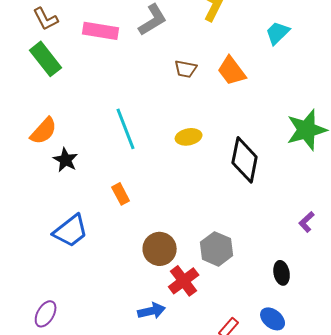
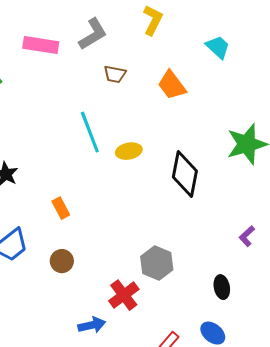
cyan trapezoid: (278, 33) -> (218, 47), turned 88
brown trapezoid: (186, 69) -> (115, 74), moved
cyan line: (126, 129) -> (90, 132), moved
brown circle: (160, 249) -> (62, 261), moved, size x0.7

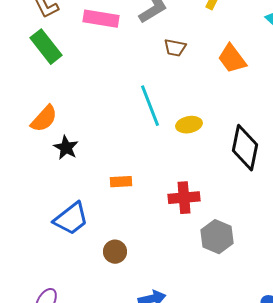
orange rectangle: (61, 208) -> (121, 182), turned -65
brown circle: (62, 261) -> (115, 252), moved
red cross: (124, 295) -> (184, 198), moved, turned 32

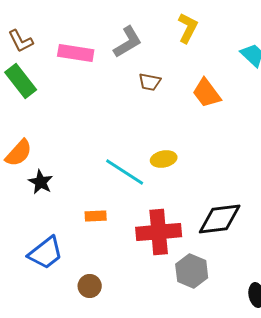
cyan line: (150, 106) -> (125, 172), moved, turned -36
black diamond: (245, 148) -> (220, 219), moved, turned 72
red cross: (184, 198) -> (159, 232), size x1.4

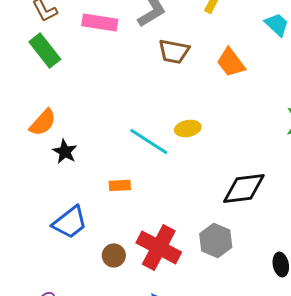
brown trapezoid: (150, 82) -> (174, 51), size x1.4
red cross: (159, 232) -> (159, 247), moved, turned 33

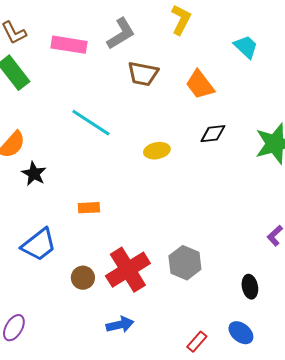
cyan line: (149, 141) -> (91, 123), moved
black diamond: (244, 188) -> (213, 134), moved, size x0.6
red cross: (159, 247) -> (128, 270), turned 30

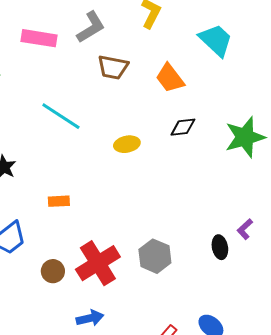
cyan trapezoid: (246, 47) -> (216, 40), size x1.4
black ellipse: (250, 287) -> (220, 247), moved

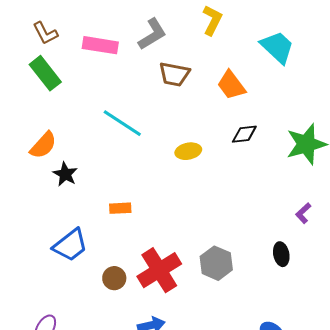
purple L-shape: (245, 229) -> (303, 213), moved

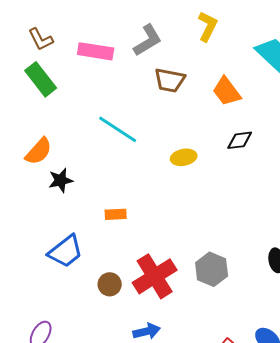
black star: (65, 174) -> (61, 180), turned 30

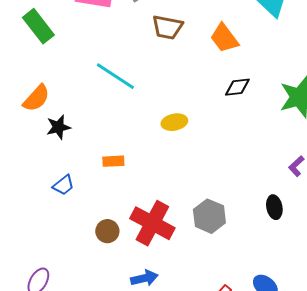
yellow ellipse: (184, 157) -> (174, 122), moved
blue trapezoid: (66, 251) -> (63, 185), moved, size x0.6
red cross: (155, 276) -> (152, 223), turned -30

